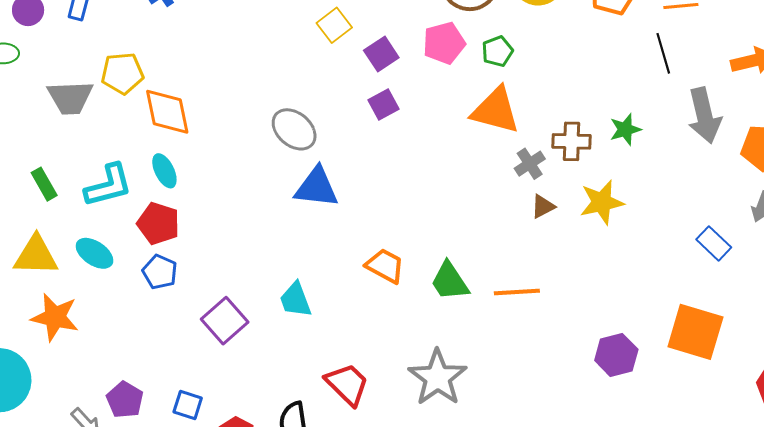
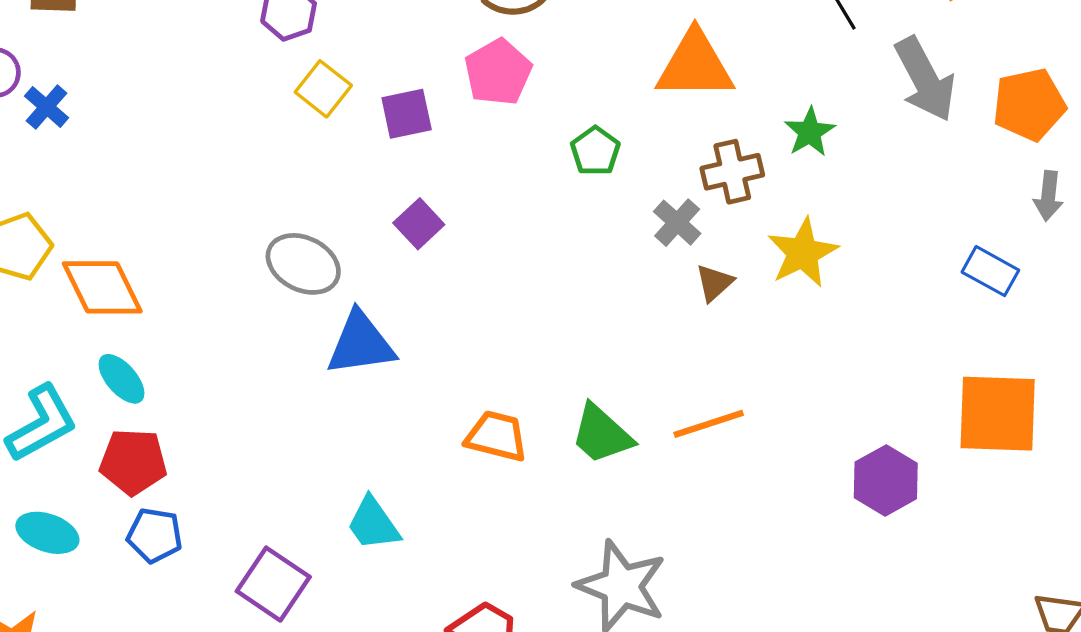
green pentagon: (497, 51) -> (595, 151), moved
purple square: (381, 54) -> (407, 114), turned 36
purple square: (384, 105) -> (419, 224), moved
orange triangle: (496, 110) -> (695, 65), moved

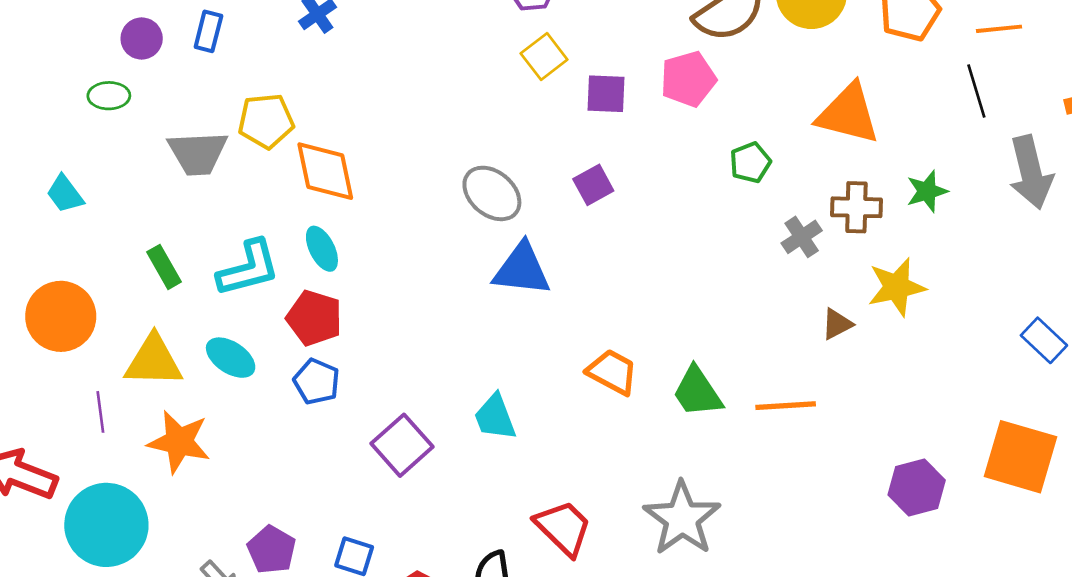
brown triangle: (714, 283) -> (837, 324), moved

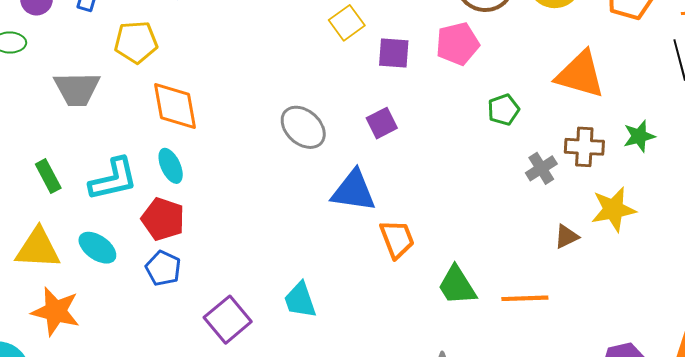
yellow pentagon: (266, 121) -> (136, 42), moved
blue triangle: (522, 269) -> (354, 191), moved
orange trapezoid: (612, 372) -> (397, 239), moved, turned 39

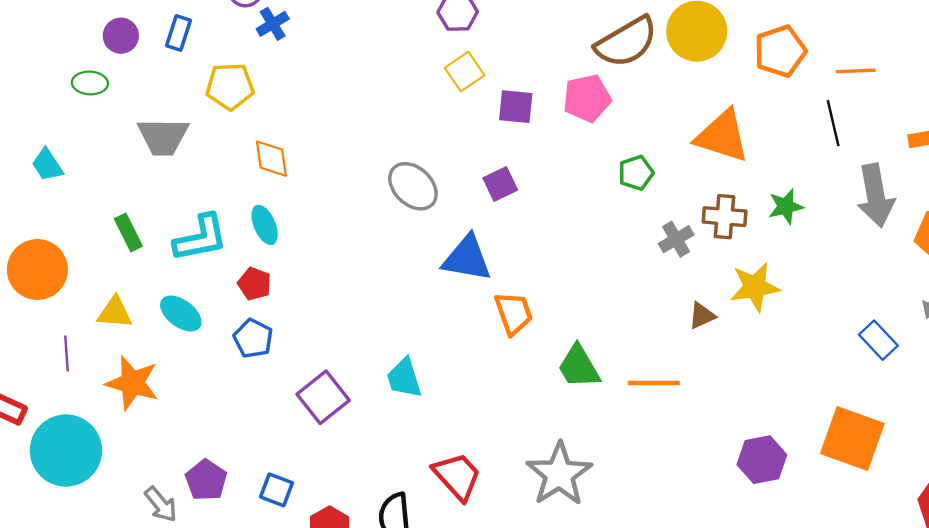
orange diamond: (175, 106) -> (271, 159), size x0.7
red pentagon: (163, 219) -> (255, 284), size x0.7
yellow triangle: (38, 248) -> (115, 312), size x0.7

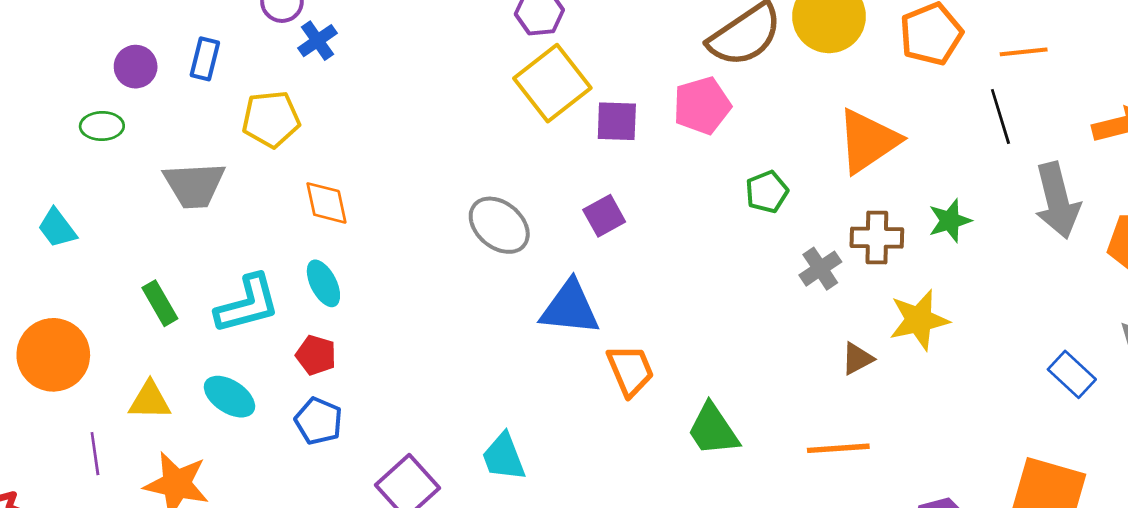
yellow square: (465, 72) -> (552, 83), size x1.6
orange triangle: (722, 136) -> (868, 141), turned -48
orange line: (654, 383) -> (838, 448), moved

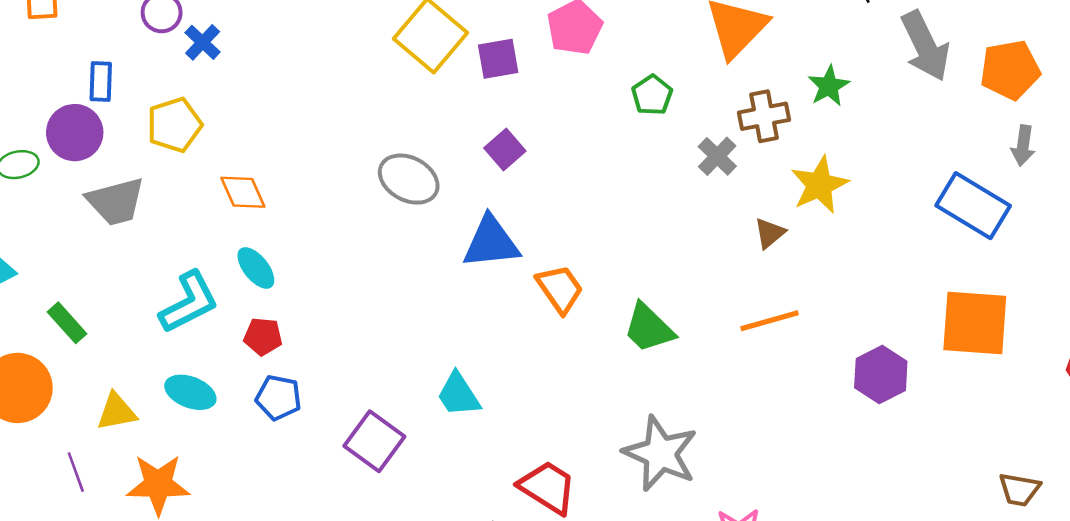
purple circle: (136, 67) -> (75, 133), moved, size x1.4
green rectangle: (160, 303) -> (67, 323), moved
blue rectangle: (1072, 374) -> (973, 206), size x1.6

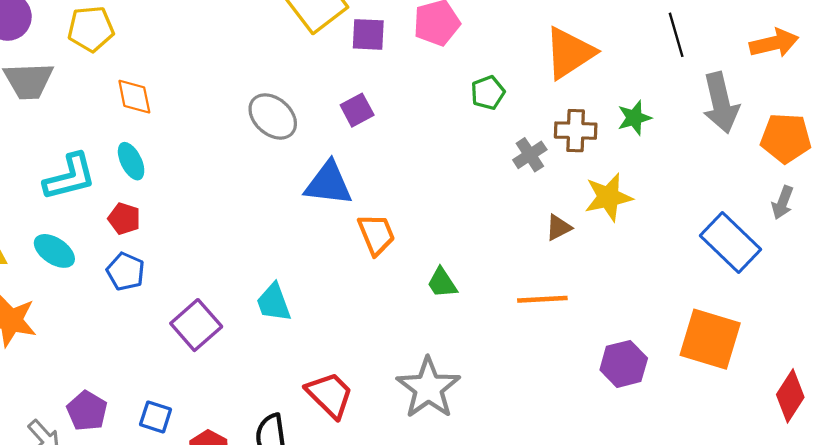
green trapezoid: (649, 328) -> (442, 283), size x0.7

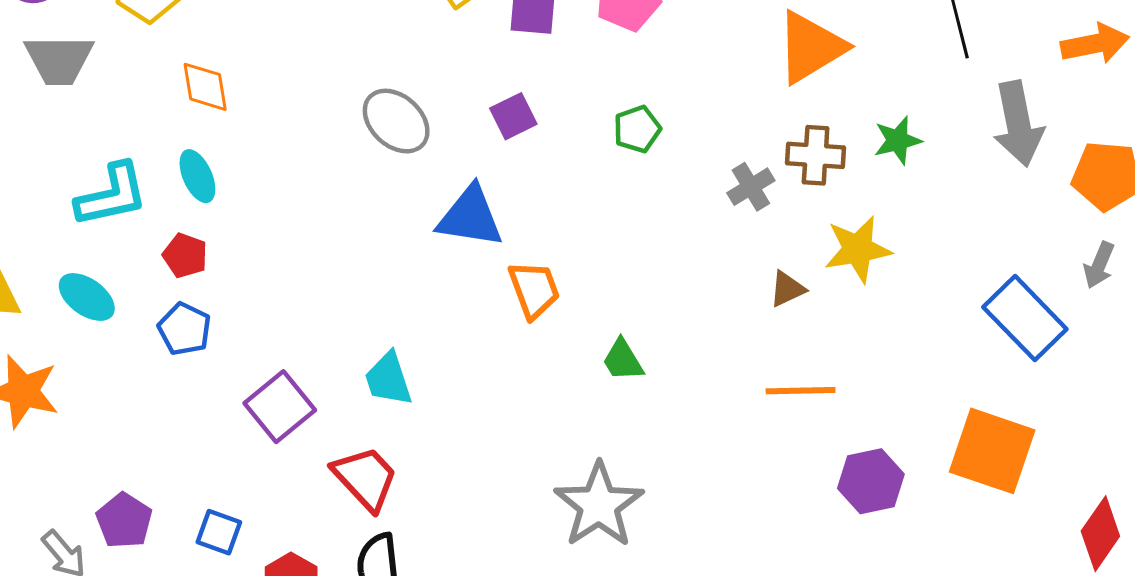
green pentagon: (488, 93) -> (637, 129), moved
orange line: (542, 299) -> (801, 391), moved
red trapezoid: (330, 395) -> (365, 478), moved

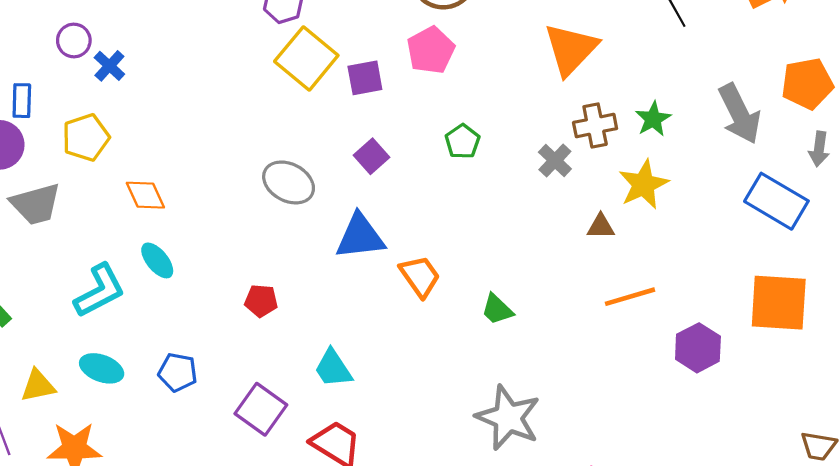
gray arrow: (1018, 124) -> (739, 114), moved
green star: (898, 140) -> (653, 119), moved
red pentagon: (185, 256) -> (261, 301), moved
brown triangle: (787, 289) -> (601, 227), turned 40

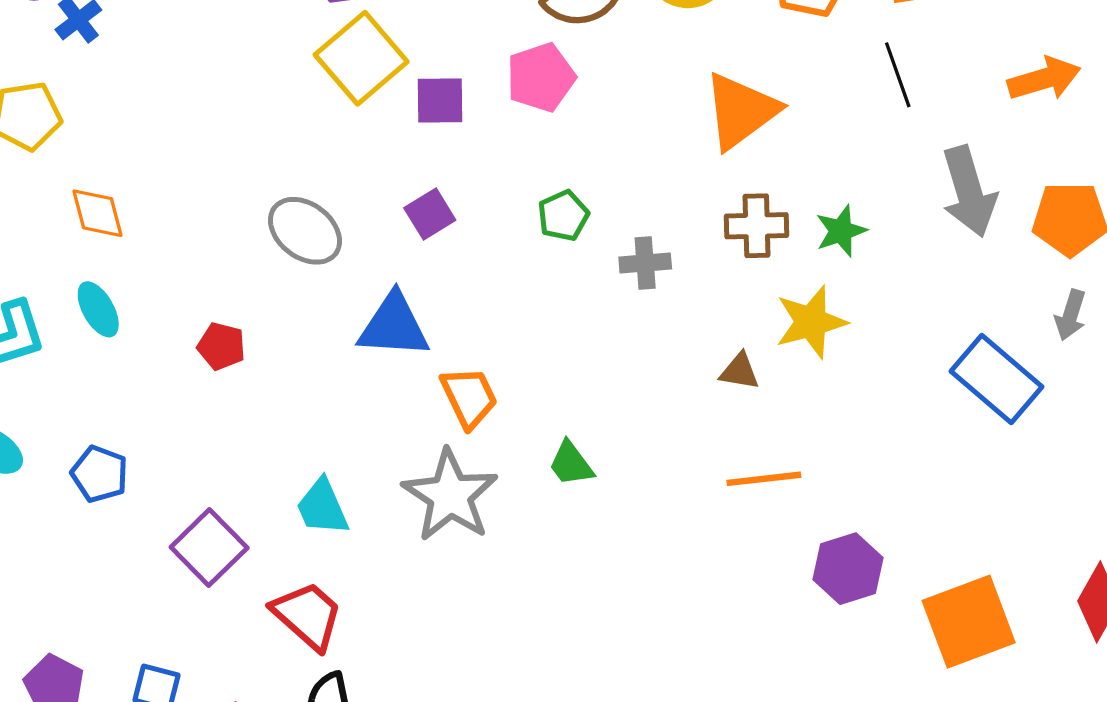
gray arrow: (739, 114) -> (969, 192), moved
gray cross: (555, 161) -> (645, 263), moved, turned 32
red pentagon: (261, 301) -> (221, 346), moved
orange square: (779, 303) -> (969, 622), moved, turned -34
gray star: (508, 418) -> (450, 495), moved

